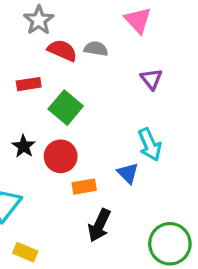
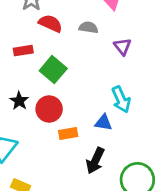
gray semicircle: (96, 49) -> (88, 27), moved
blue triangle: (128, 173) -> (103, 123), turned -36
black arrow: (99, 225) -> (95, 161), moved

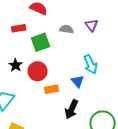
gray semicircle: (88, 27) -> (67, 29), moved
green square: (53, 70) -> (41, 42), turned 30
blue triangle: (103, 123) -> (78, 81), turned 40

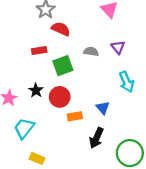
cyan arrow: (91, 64) -> (127, 82), moved

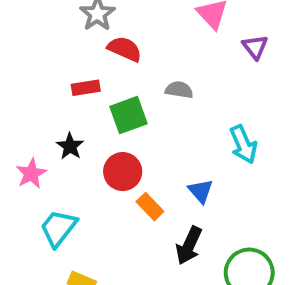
purple triangle: (118, 47) -> (255, 47), moved
black star: (36, 90) -> (70, 146), moved
orange rectangle: (75, 116) -> (150, 207), turned 56

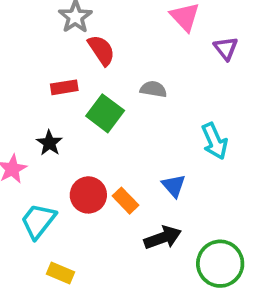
red semicircle: (125, 49) -> (101, 50), turned 32
green square: (128, 115) -> (105, 113), turned -33
red circle: (123, 172) -> (88, 195), moved
black arrow: (189, 246) -> (163, 238), turned -135

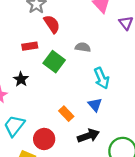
cyan arrow: (215, 141) -> (102, 78), moved
red circle: (88, 195) -> (44, 139), moved

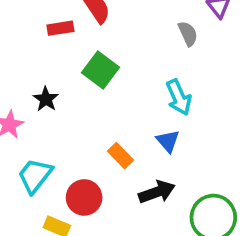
red rectangle: (30, 46) -> (60, 28), moved
gray semicircle: (83, 47) -> (188, 34), moved, turned 56

